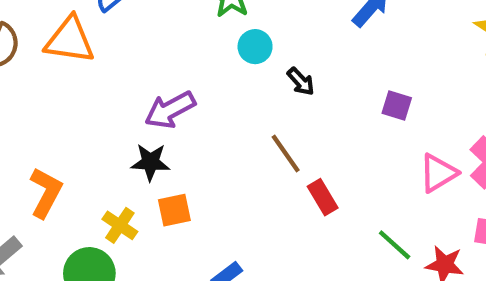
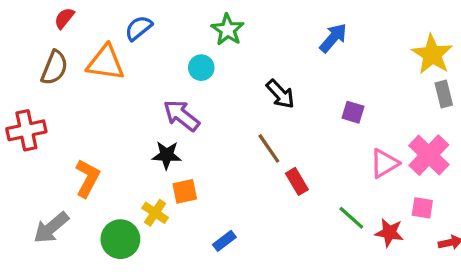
cyan circle: (255, 47) -> (201, 68), moved
black arrow: (301, 81) -> (280, 94), size x1.4
purple arrow: (170, 110) -> (181, 115), turned 66
yellow cross: (120, 225) -> (155, 213), moved

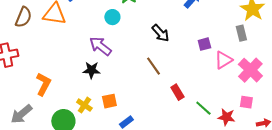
gray rectangle: (444, 94) -> (241, 33), moved
purple square: (353, 112) -> (204, 44), turned -32
pink triangle: (384, 163) -> (223, 60), moved
red rectangle: (297, 181) -> (177, 92), moved
orange square: (185, 191) -> (109, 101), moved

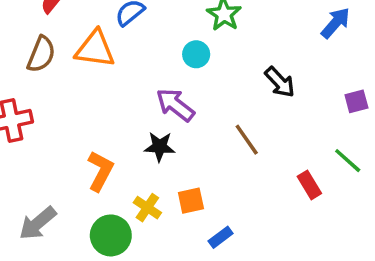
brown line: (153, 66) -> (247, 140), moved
orange L-shape: (43, 84) -> (100, 171), moved
green line: (203, 108) -> (348, 161), moved

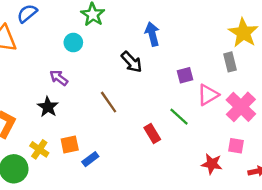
blue arrow: (336, 23) -> (152, 34), moved, turned -55
purple arrow: (175, 105) -> (59, 78), size x0.7
black star: (160, 147) -> (48, 107), turned 30
blue rectangle: (221, 237) -> (90, 159), moved

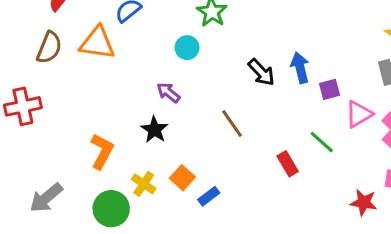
blue arrow: (152, 34) -> (300, 68), moved
orange square: (70, 145) -> (182, 178), turned -36

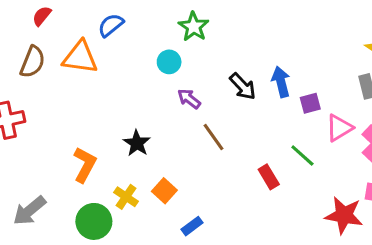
purple arrow: (168, 93) -> (189, 99), moved
blue rectangle: (209, 196) -> (192, 226), moved
red star: (364, 202) -> (344, 215), size x1.4

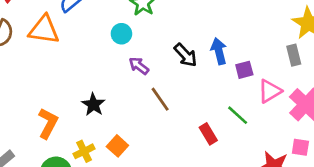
yellow cross: (126, 197) -> (84, 151), turned 30

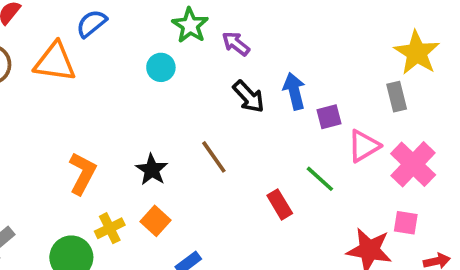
purple arrow: (139, 66) -> (236, 44), moved
black star: (93, 105) -> (152, 170), moved
orange L-shape: (48, 123) -> (82, 173), moved

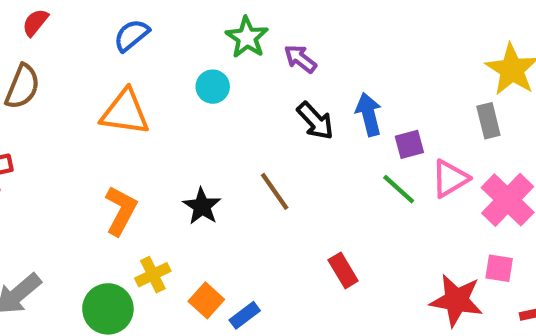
orange triangle: (55, 62) -> (125, 112), moved
green line: (320, 179) -> (399, 189), moved
red rectangle: (280, 204) -> (343, 270), moved
orange square: (155, 221) -> (206, 300), moved

